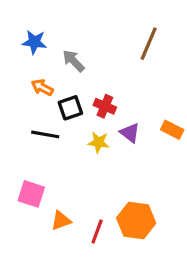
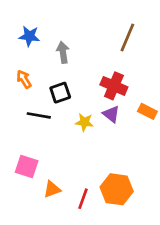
gray arrow: (74, 61) -> (63, 52), turned 35
orange arrow: (42, 87) -> (24, 79), moved, turned 30
red cross: (105, 106) -> (114, 86), moved, size x1.4

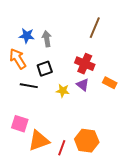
blue star: (29, 36) -> (27, 36), moved
orange arrow: (24, 79) -> (18, 59), size x1.5
orange triangle: (52, 189) -> (39, 141), size x1.6

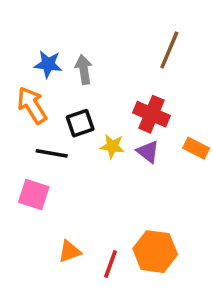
yellow star: (63, 91) -> (112, 146), moved
pink square: (20, 124) -> (34, 194), moved
orange triangle: (39, 141) -> (69, 252), size x0.6

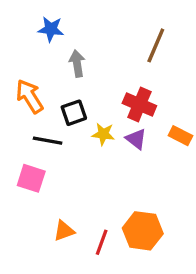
blue star: (48, 64) -> (51, 29), moved

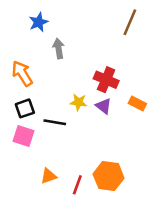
blue star: (51, 29) -> (39, 22), turned -30
brown line: (156, 45) -> (130, 22), moved
black square: (74, 113) -> (25, 108), moved
black line: (48, 141) -> (55, 122), moved

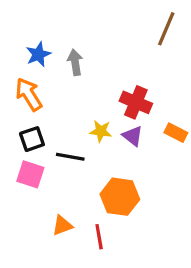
blue star: (39, 22) -> (38, 54), moved
orange hexagon: (109, 176) -> (120, 197), moved
red line: (77, 185) -> (99, 237), turned -30

